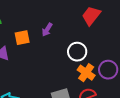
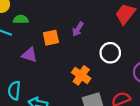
orange cross: (86, 73) -> (81, 75), moved

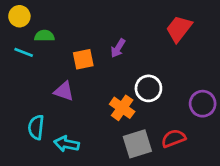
white circle: (110, 53) -> (148, 88), moved
purple triangle: (29, 55) -> (64, 91), moved

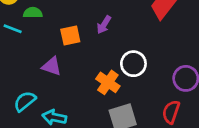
cyan semicircle: (36, 127) -> (25, 101), turned 45
red semicircle: (173, 138) -> (171, 112), moved, turned -50

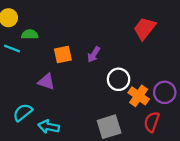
purple arrow: (104, 25) -> (94, 54), moved
orange cross: (108, 82) -> (139, 96), moved

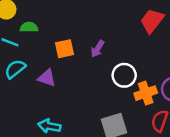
orange cross: (139, 96) -> (146, 93), turned 36
cyan semicircle: (23, 112) -> (15, 69), moved

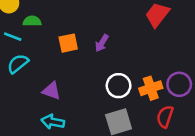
white circle: (124, 75) -> (119, 86), moved
purple triangle: (47, 78) -> (51, 91), moved

